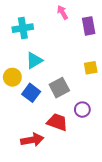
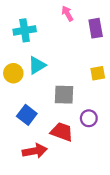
yellow circle: (12, 77) -> (13, 73), moved
gray square: (59, 88) -> (64, 95), turned 30
blue square: (31, 93) -> (27, 115), moved

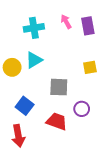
pink arrow: (67, 14) -> (66, 22), moved
cyan cross: (25, 30) -> (34, 28), moved
red arrow: (35, 151) -> (18, 136), moved, turned 90

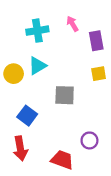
purple rectangle: (88, 26) -> (96, 41), moved
purple circle: (82, 109) -> (89, 140), moved
red trapezoid: (57, 121) -> (62, 160), moved

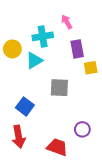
cyan cross: (37, 31) -> (43, 36), moved
purple rectangle: (96, 41) -> (77, 49), moved
yellow circle: (14, 74) -> (12, 49), moved

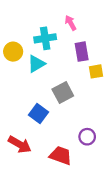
gray square: (59, 88) -> (63, 92), turned -30
blue square: (25, 106) -> (39, 113), moved
red arrow: (19, 137) -> (20, 144), turned -50

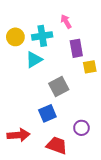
yellow circle: (13, 52) -> (15, 37), moved
blue square: (39, 113) -> (47, 113), moved, turned 30
red arrow: (20, 144) -> (18, 135), turned -35

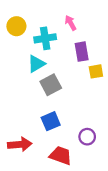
yellow circle: (15, 37) -> (16, 26), moved
gray square: (59, 87) -> (51, 85), moved

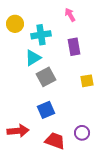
pink arrow: (71, 23) -> (70, 15), moved
yellow square: (96, 71) -> (87, 81), moved
purple circle: (87, 137) -> (82, 133), moved

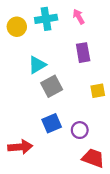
cyan cross: (41, 35) -> (46, 19), moved
purple circle: (82, 133) -> (80, 130), moved
red trapezoid: (55, 141) -> (93, 158), moved

